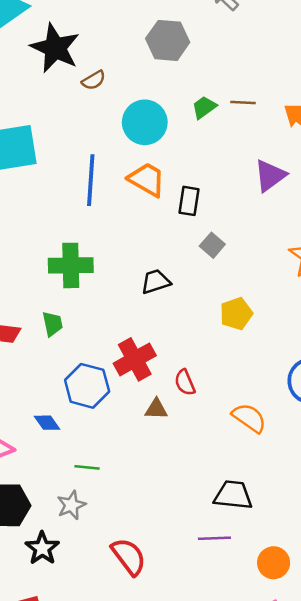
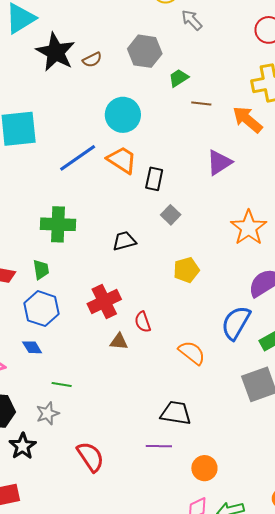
brown semicircle: (94, 80) -> (92, 60), moved
green trapezoid: (204, 107) -> (179, 78), moved
blue line: (91, 180) -> (78, 158), turned 48
blue hexagon: (87, 386) -> (42, 309), moved

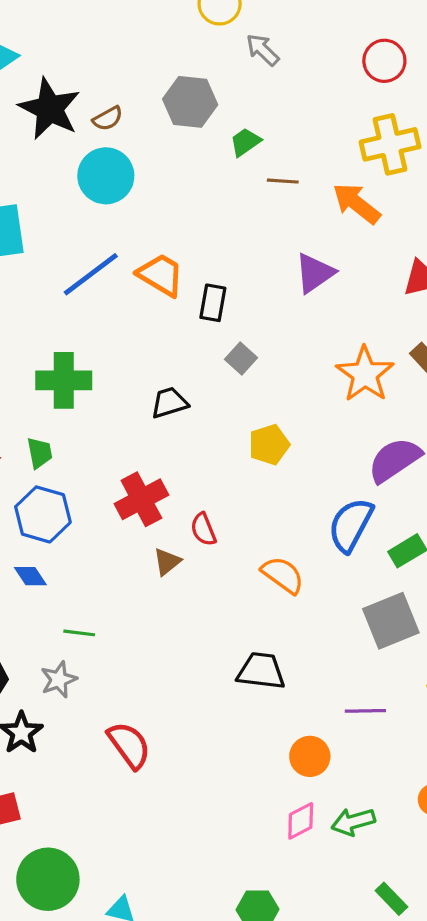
cyan circle: (123, 115) -> (106, 176), moved
brown triangle: (119, 342) -> (167, 562), turned -42
purple line: (159, 446) -> (365, 711), moved

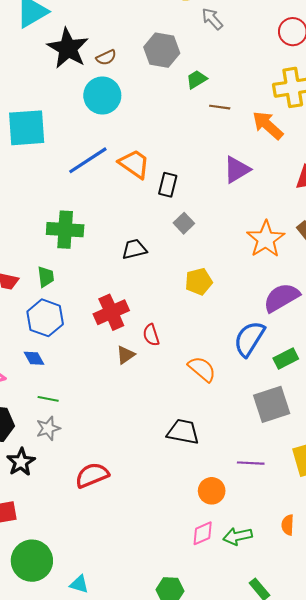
green line: (79, 633) -> (48, 399), moved
red semicircle: (129, 745) -> (92, 475), turned -80

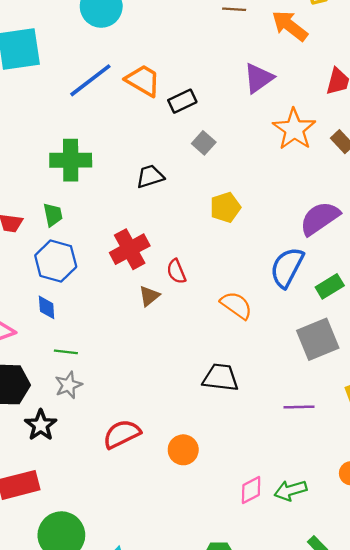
black rectangle: (168, 185) -> (182, 101), turned 55
orange star: (266, 239) -> (294, 129), moved
blue diamond: (34, 358) -> (47, 307), turned 30
orange circle: (212, 491) -> (183, 450), moved

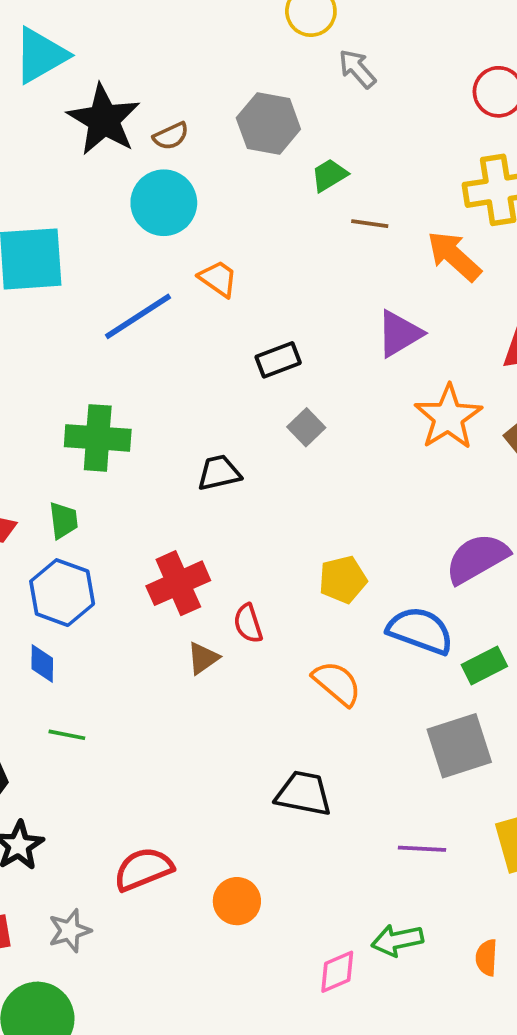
orange trapezoid: (143, 80) -> (218, 279), moved, size x0.7
yellow pentagon: (225, 207) -> (343, 580), moved
blue semicircle: (287, 267) -> (420, 631), turned 78
gray star: (68, 385) -> (70, 931), moved
green arrow: (290, 490) -> (397, 940), moved

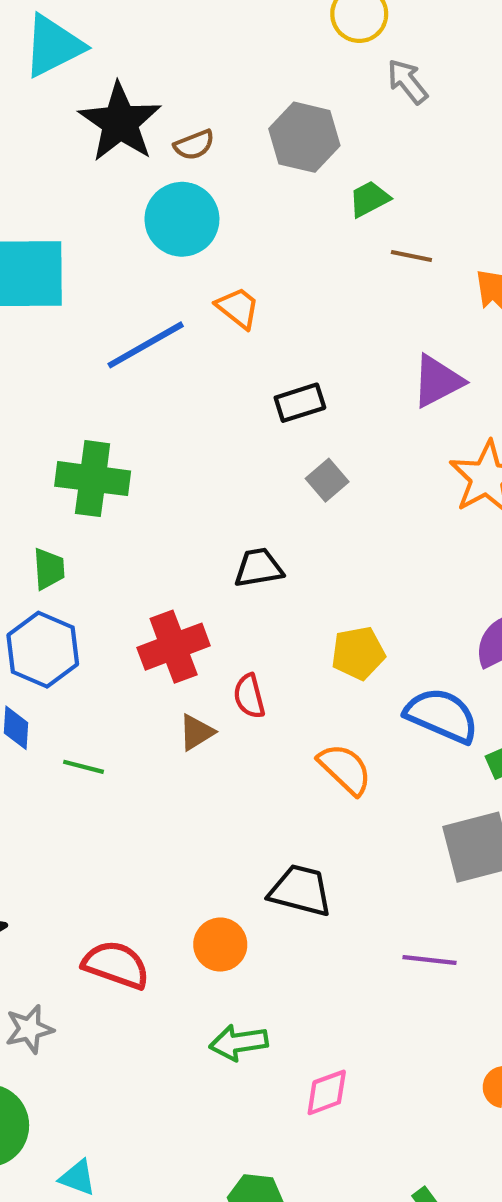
black trapezoid: (219, 473) -> (259, 568), moved
green line: (67, 735) -> (83, 767), moved
red semicircle: (143, 869) -> (116, 965), turned 38
orange circle: (237, 901) -> (220, 945), moved
green arrow: (397, 940) -> (239, 1043), moved

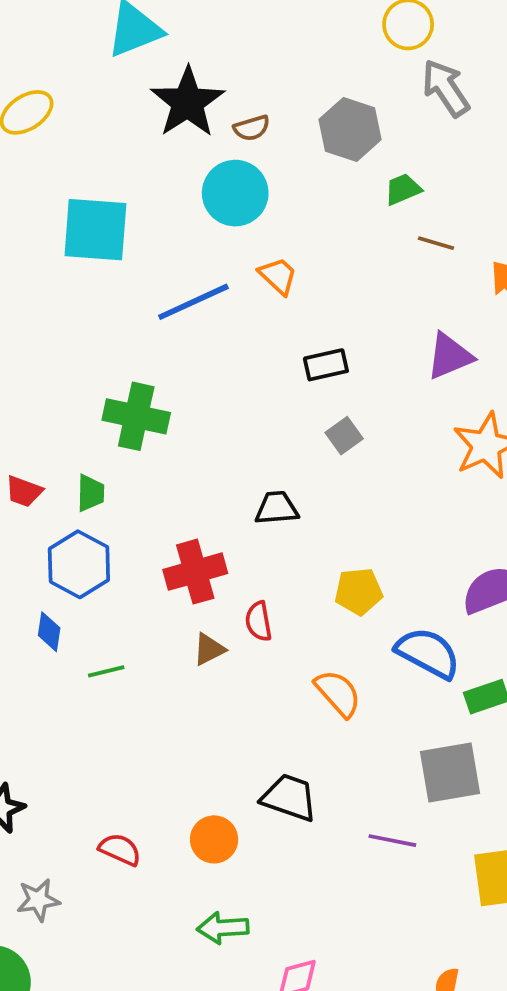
gray arrow: (407, 82) -> (446, 88), size x1.4
green line: (83, 767) -> (106, 671), turned -33
purple line: (430, 960) -> (392, 841), moved
red semicircle: (116, 965) -> (120, 850), size x0.7

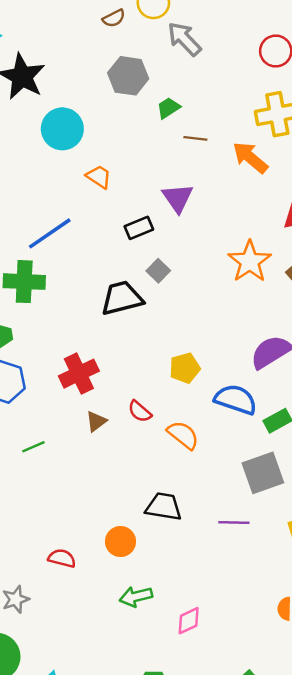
brown semicircle: (252, 128) -> (114, 18), moved
blue line: (193, 302) -> (50, 233), moved
purple triangle: (450, 356) -> (178, 198), moved, turned -32
black trapezoid: (277, 508) -> (122, 298), moved, size x1.5
red semicircle: (259, 621) -> (140, 411), moved, turned -30

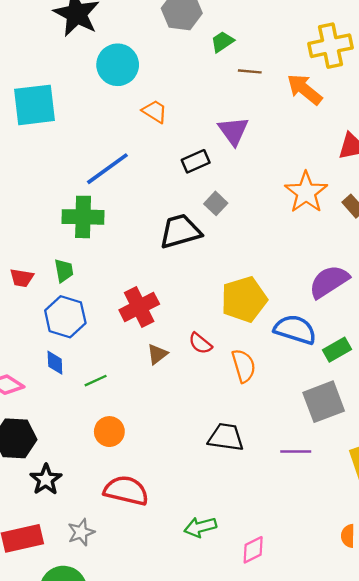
yellow pentagon: (185, 368) -> (244, 299), size x1.5
orange semicircle: (183, 435) -> (244, 366), turned 36
orange circle: (120, 541) -> (109, 432), moved
red semicircle: (62, 558) -> (126, 491), size x1.6

